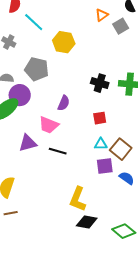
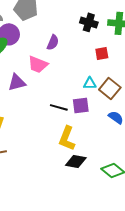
red square: (100, 118) -> (102, 53), moved
black line: (58, 151) -> (59, 107), moved
purple square: (105, 166) -> (81, 105), moved

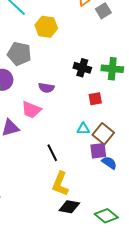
purple semicircle: (53, 42) -> (46, 88), turned 77
purple square: (81, 105) -> (98, 151), moved
black line: (59, 107) -> (52, 153), turned 48

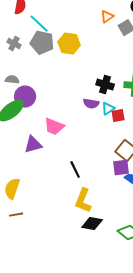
gray pentagon: (19, 54) -> (42, 43), moved
purple semicircle: (46, 88) -> (91, 104), moved
cyan triangle: (83, 129) -> (108, 109), moved, turned -32

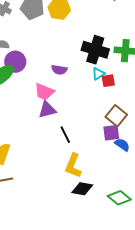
black cross: (105, 85) -> (95, 50), size x1.5
purple semicircle: (91, 104) -> (59, 70), moved
purple triangle: (33, 145) -> (47, 110), moved

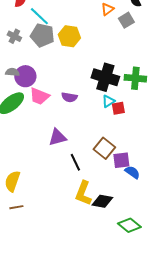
purple circle: (15, 62) -> (25, 76), moved
pink trapezoid: (44, 92) -> (39, 96), moved
brown square: (116, 116) -> (104, 148), moved
black diamond: (82, 189) -> (102, 201), moved

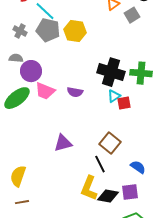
gray semicircle: (12, 72) -> (16, 58), moved
purple triangle: (57, 137) -> (63, 143), moved
purple square: (121, 160) -> (130, 192), moved
black line: (75, 162) -> (100, 164), moved

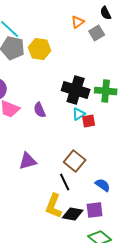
purple semicircle: (75, 92) -> (40, 110), turned 56

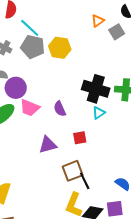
red square: (89, 121) -> (80, 138), moved
purple triangle: (28, 161) -> (48, 145), moved
brown square: (75, 161) -> (73, 171), moved, turned 30

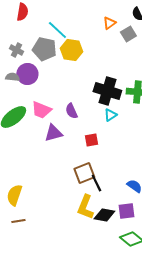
cyan line: (30, 28) -> (57, 30), moved
purple circle: (16, 88) -> (27, 74), moved
purple triangle: (48, 145) -> (53, 133), moved

